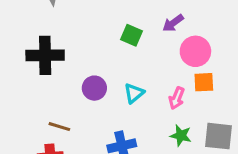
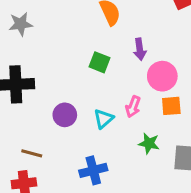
purple arrow: (173, 23) -> (140, 49), turned -60
pink arrow: (177, 98) -> (133, 107), moved
green star: (181, 136) -> (149, 143), moved

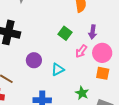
pink arrow: (133, 107) -> (81, 51), moved

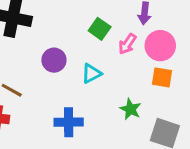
green square: (65, 33) -> (100, 29), moved

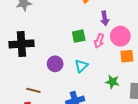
green square: (100, 29) -> (79, 36), turned -32

